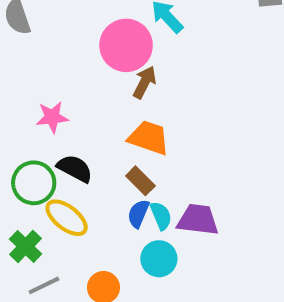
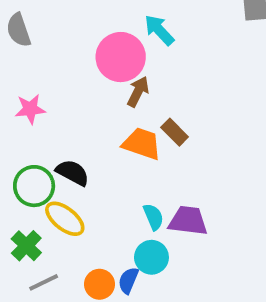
pink star: (52, 117) -> (30, 109), moved
brown rectangle: (140, 181) -> (175, 132), moved
blue semicircle: (138, 214) -> (128, 280), moved

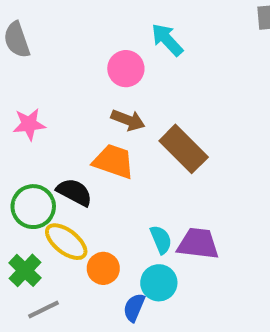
pink circle: (121, 57) -> (126, 69), size x0.7
brown arrow: (138, 92) -> (128, 120), moved, turned 84
brown rectangle: (175, 132) -> (184, 149), size x1.6
orange trapezoid: (142, 144) -> (114, 161), moved
orange circle: (99, 284) -> (103, 268), moved

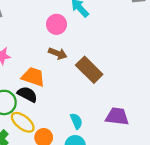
orange trapezoid: (114, 161) -> (33, 77), moved
purple trapezoid: (198, 244) -> (117, 116), moved

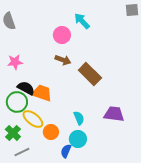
orange trapezoid: (33, 77) -> (42, 93), moved
black semicircle: (27, 94) -> (26, 88), moved

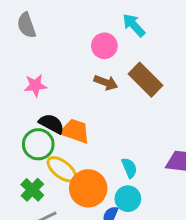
brown rectangle: (90, 74) -> (146, 80), moved
orange circle: (51, 132) -> (88, 188), size x1.6

